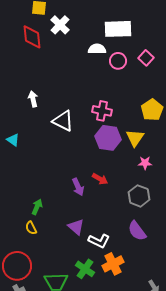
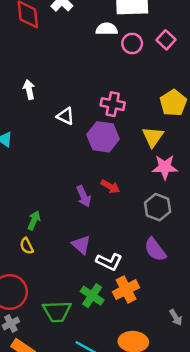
white triangle: (63, 121) -> (65, 116), size x0.7
purple hexagon: (108, 138) -> (103, 137), moved
pink star: (145, 163) -> (165, 167), size x1.5

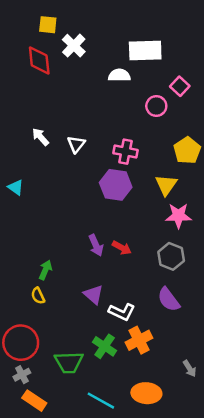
pink circle: (132, 43) -> (156, 106), moved
white arrow: (29, 90) -> (40, 137), turned -30
white triangle: (65, 116) -> (76, 144), moved, turned 42
red arrow: (110, 187) -> (122, 248), moved

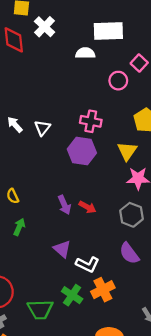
white arrow: (40, 137) -> (15, 125), moved
white triangle: (76, 144) -> (42, 128), moved
yellow semicircle: (38, 296) -> (13, 196), moved

